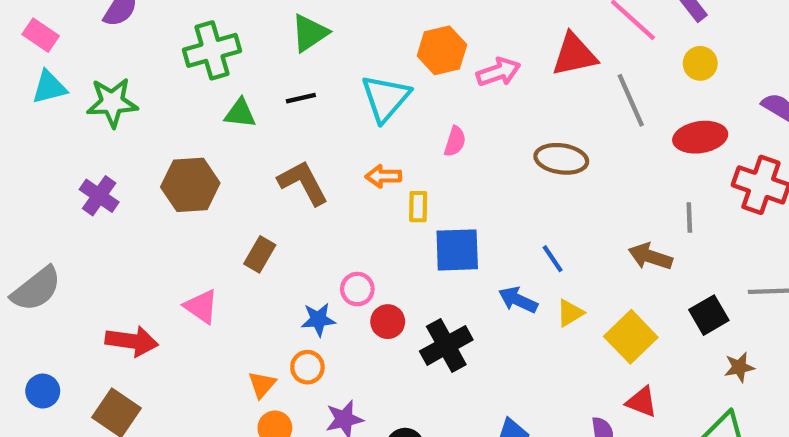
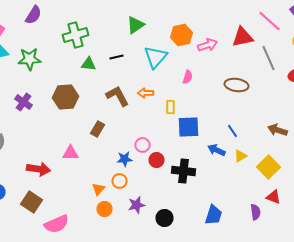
green triangle: (310, 33) -> (136, 25), moved
orange arrow: (383, 176) -> (146, 93), moved
pink triangle: (201, 306) -> (70, 153), turned -36
black cross: (446, 345) -> (184, 171), turned 35

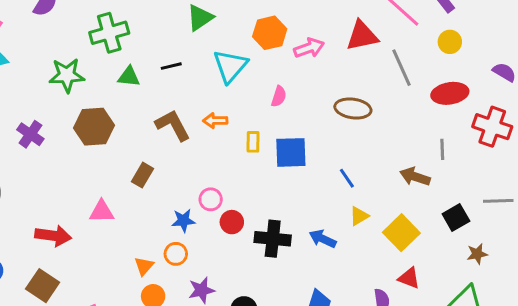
green star: (30, 59) -> (67, 75), moved
blue square: (188, 127) -> (291, 152), moved
blue arrow: (216, 150) -> (323, 239), moved

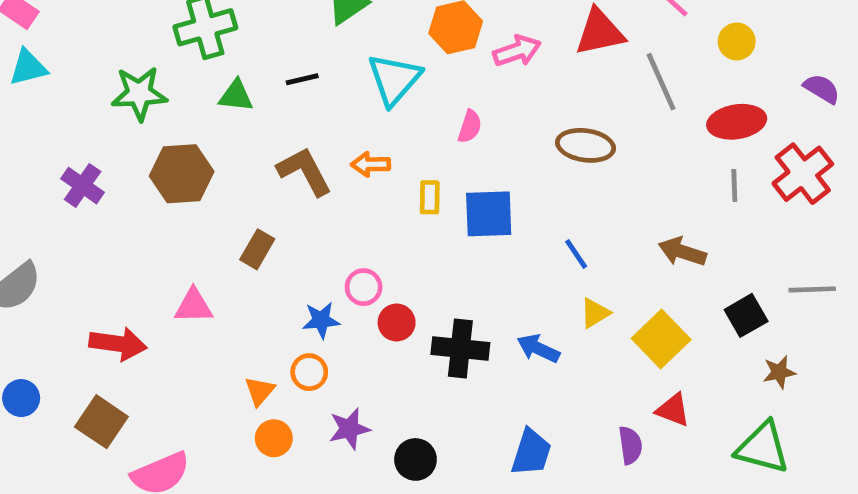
red cross: (492, 127) -> (803, 174), turned 33
gray line: (442, 149) -> (734, 186), moved

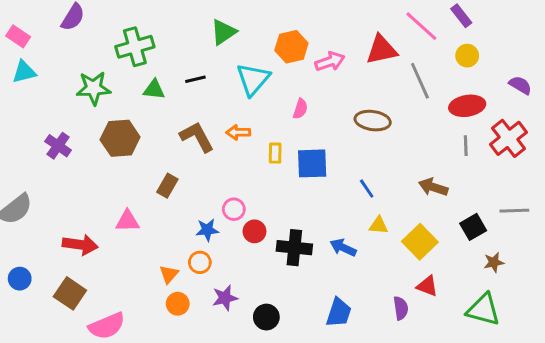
yellow triangle: (595, 313) -> (379, 225), turned 36

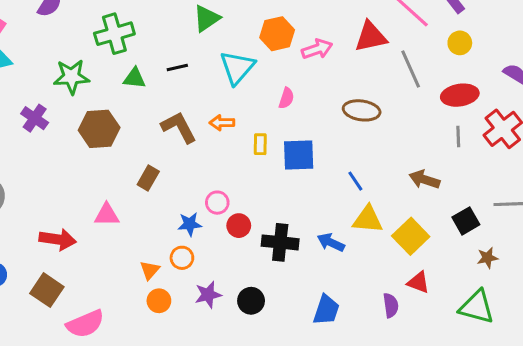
purple cross: (58, 146) -> (35, 118), moved
yellow triangle: (379, 225) -> (368, 219), size x1.5
black circle: (266, 317) -> (251, 301), moved

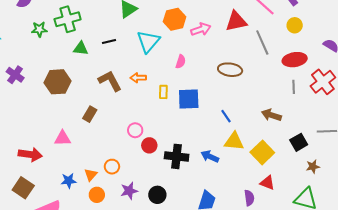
green star: (71, 77) -> (39, 29), moved, size x0.7
blue star: (190, 224) -> (69, 181), moved

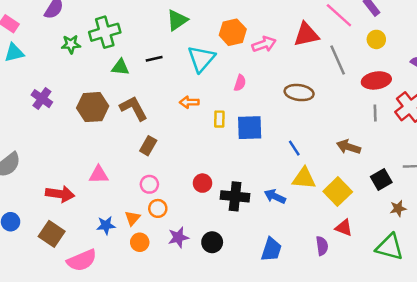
brown L-shape: (110, 81) -> (134, 108), moved
brown rectangle: (90, 114) -> (148, 146), moved
pink circle: (135, 130) -> (149, 184), moved

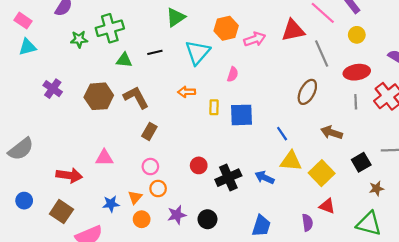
brown ellipse: (299, 93) -> (307, 92), moved, turned -70
black cross: (235, 196) -> (228, 178), turned -30

